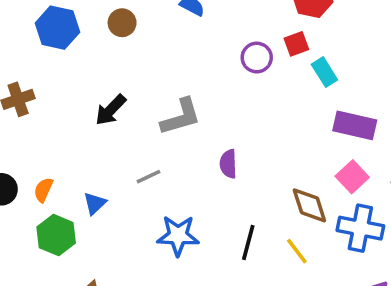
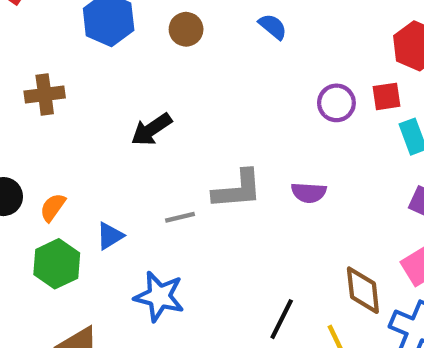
gray L-shape: (181, 117) -> (237, 189), moved
purple semicircle: (228, 164) -> (309, 193), moved, turned -96
blue star: (178, 236) -> (159, 296), moved

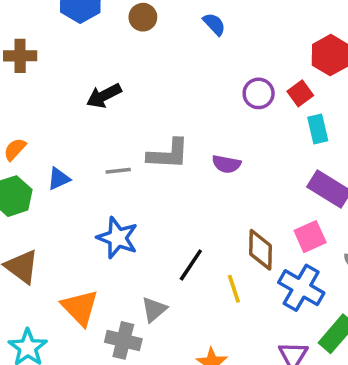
red square: (387, 96) -> (300, 93), turned -35
blue star: (159, 296) -> (117, 238), moved

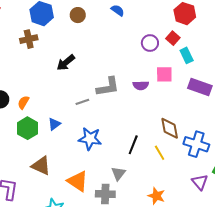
brown cross: (20, 56) -> (29, 39), moved
blue triangle: (59, 179) -> (54, 124), moved
pink square: (310, 237) -> (164, 74), moved, turned 36

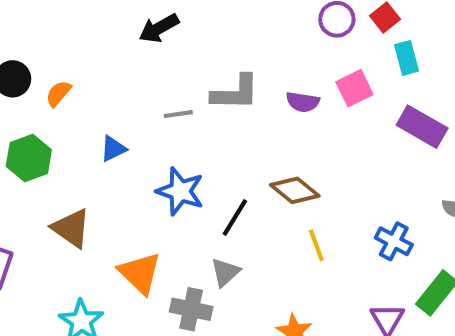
pink square: (164, 74) -> (354, 88), turned -36
green hexagon: (27, 128) -> (29, 158), moved
brown diamond: (170, 128) -> (295, 190), moved, turned -50
blue cross: (196, 144) -> (394, 241), size x0.7
black line: (133, 145) -> (235, 217), moved

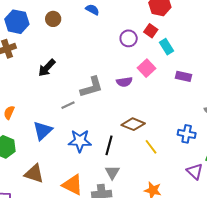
purple rectangle: (422, 127) -> (183, 76), size x0.7
blue triangle: (113, 149) -> (43, 131), size x1.5

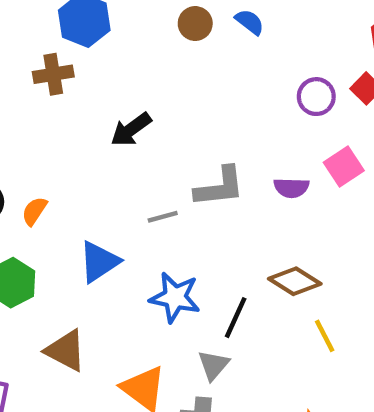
brown circle: (53, 19) -> (195, 24), moved
gray triangle: (112, 172) -> (213, 365), moved

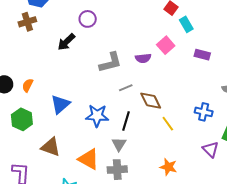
purple circle: (316, 97) -> (88, 19), moved
gray line: (163, 217) -> (126, 88), moved
brown diamond: (295, 281) -> (151, 101), turned 40

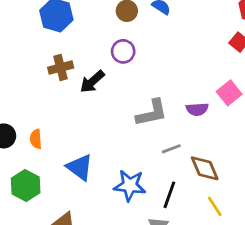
brown cross: (27, 22) -> (61, 68), moved
orange semicircle: (28, 85) -> (36, 139), turned -32
blue triangle: (60, 104) -> (80, 167), turned -45
yellow line: (168, 124) -> (215, 206), moved

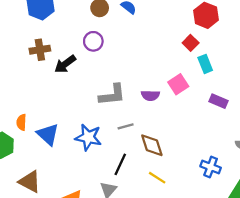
orange semicircle: (36, 139) -> (21, 122), moved
blue star: (130, 185) -> (88, 137), moved
yellow line: (215, 206) -> (157, 178), turned -30

